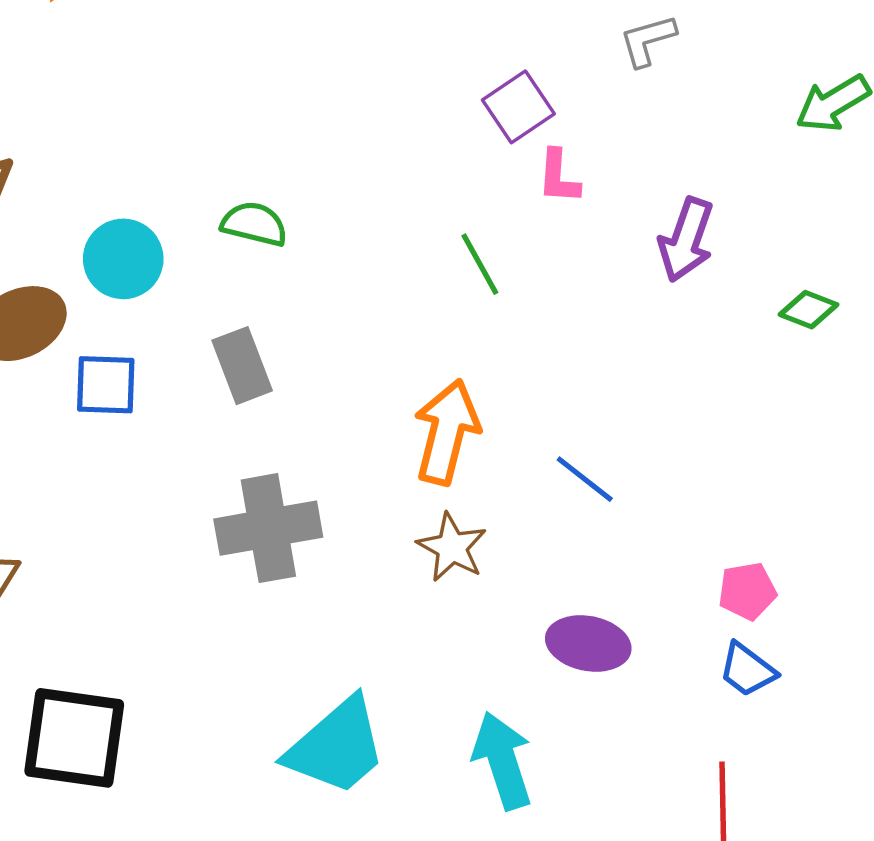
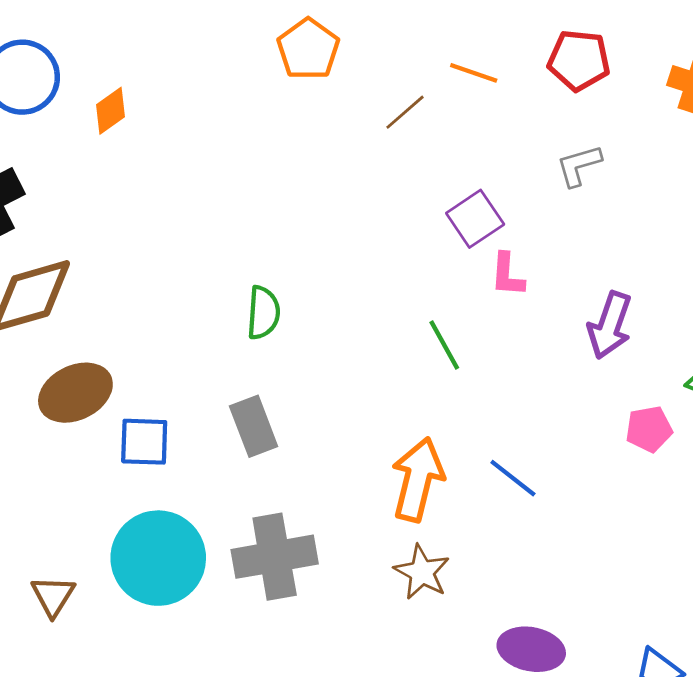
green semicircle: (254, 224) -> (263, 313), turned 80
cyan circle: (123, 259) -> (158, 558), moved, size x1.5
blue line: (585, 479) -> (513, 478), moved
pink pentagon: (747, 591) -> (649, 429), moved

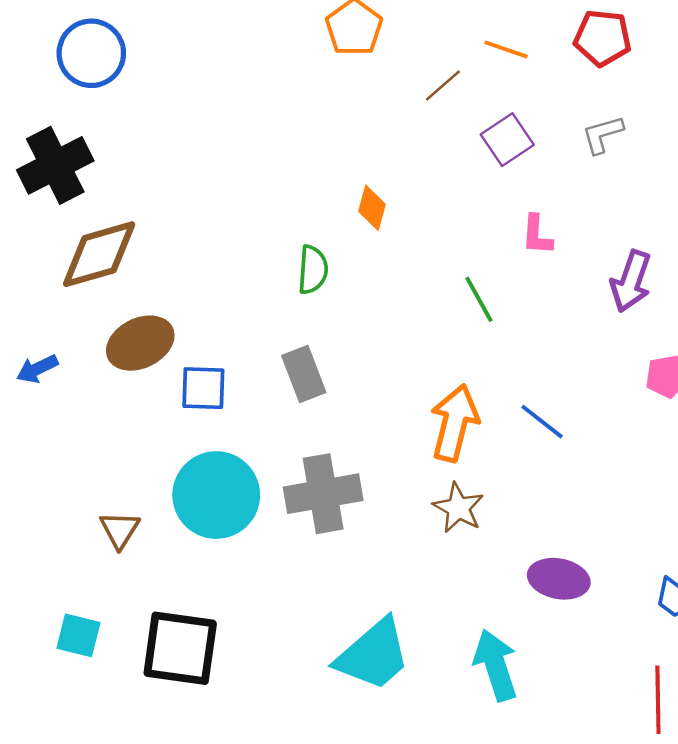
orange diamond: (111, 111) -> (372, 208), moved, turned -39
purple square: (475, 219) -> (507, 140), moved

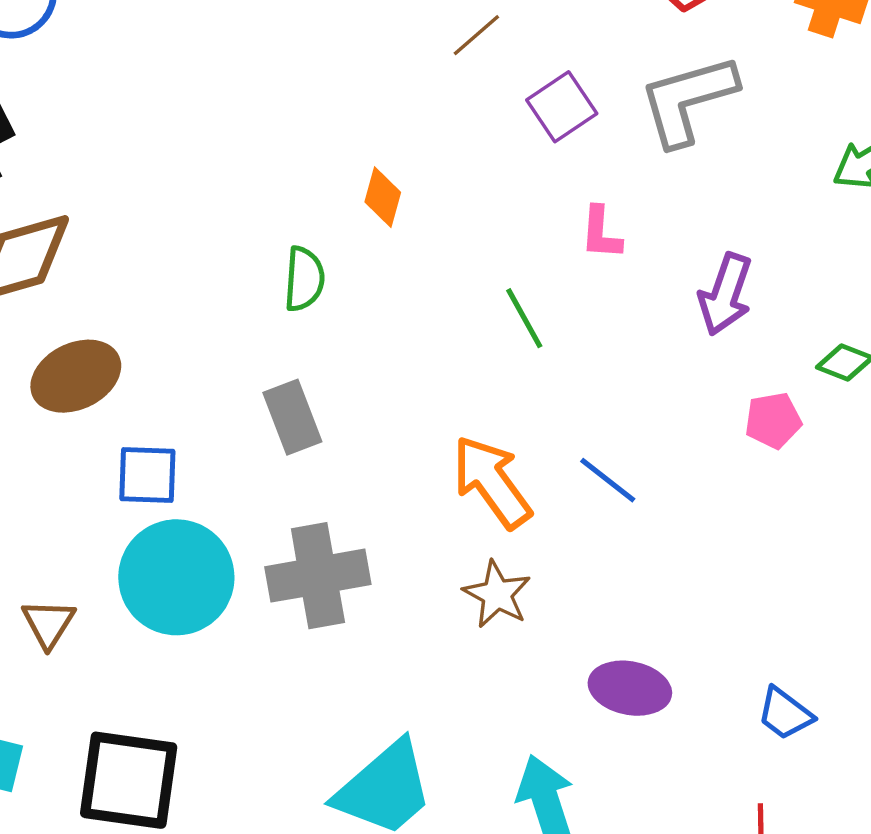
gray L-shape: (603, 134) -> (688, 100), size x1.8
blue square: (203, 388) -> (147, 475), moved
orange arrow: (454, 423) -> (492, 482), turned -50

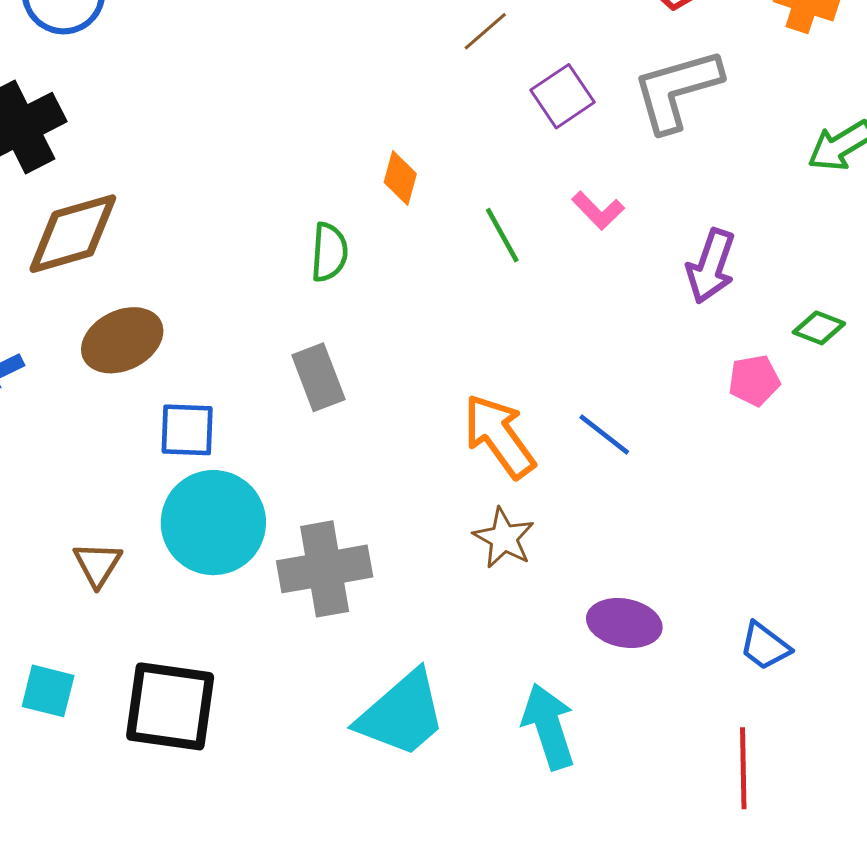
pink L-shape: (601, 233) -> (598, 210), turned -48
green line: (524, 318) -> (502, 235), moved
gray cross: (318, 576) -> (325, 569), moved

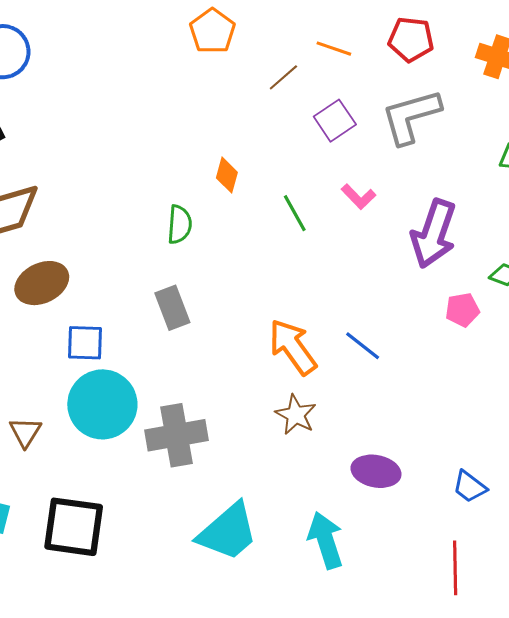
purple arrow: (711, 266) -> (434, 234), size x1.4

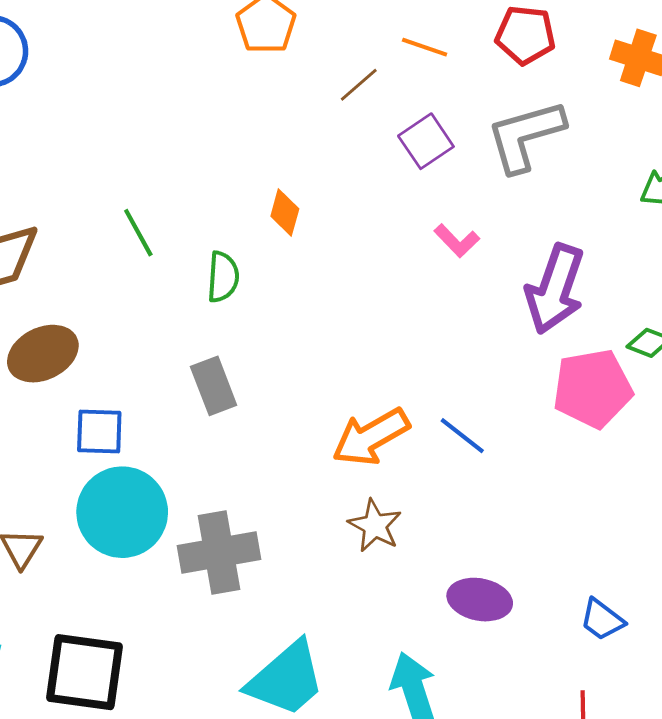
green line: (295, 213) -> (138, 233), moved
pink pentagon: (462, 310) -> (593, 389), size x1.8
orange arrow: (293, 347) -> (371, 437), turned -84

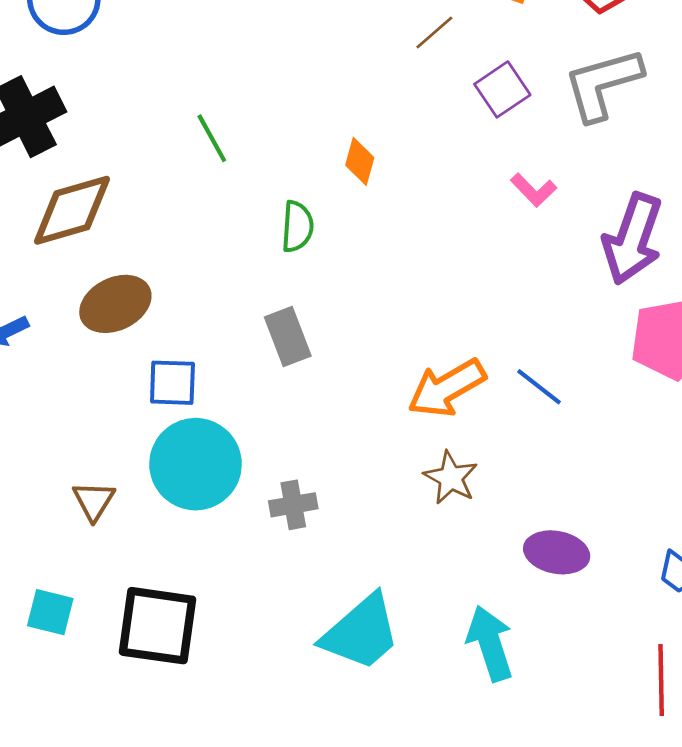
green line: (138, 233) -> (212, 138), moved
gray cross: (219, 552) -> (293, 505), size x0.6

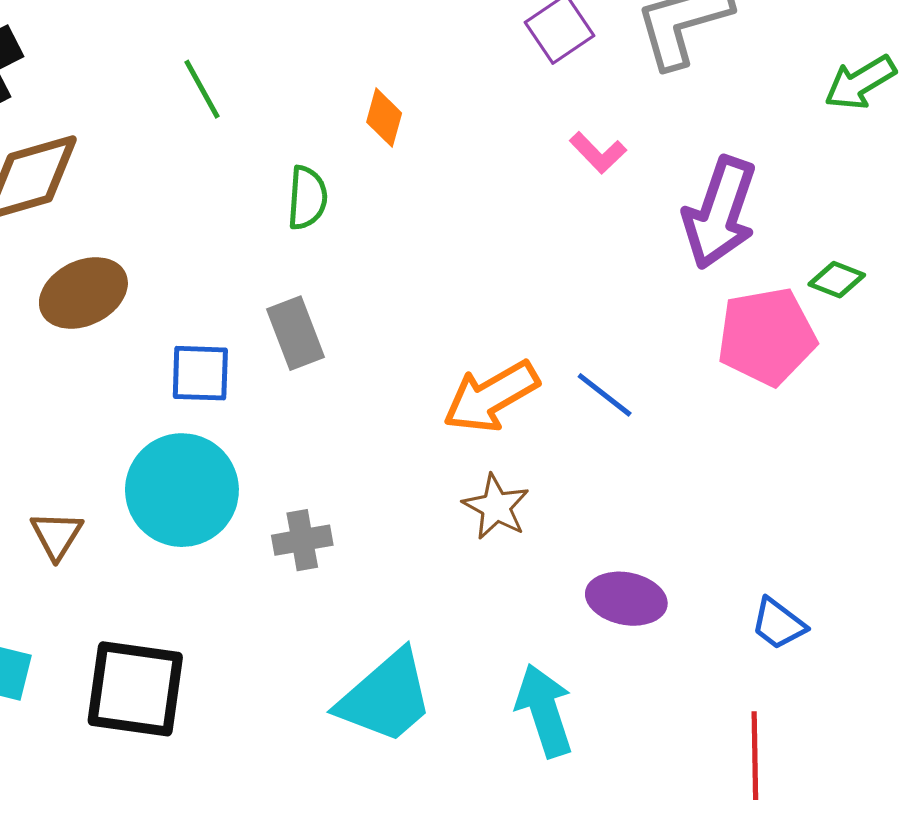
blue square: (172, 383) -> (200, 373), moved

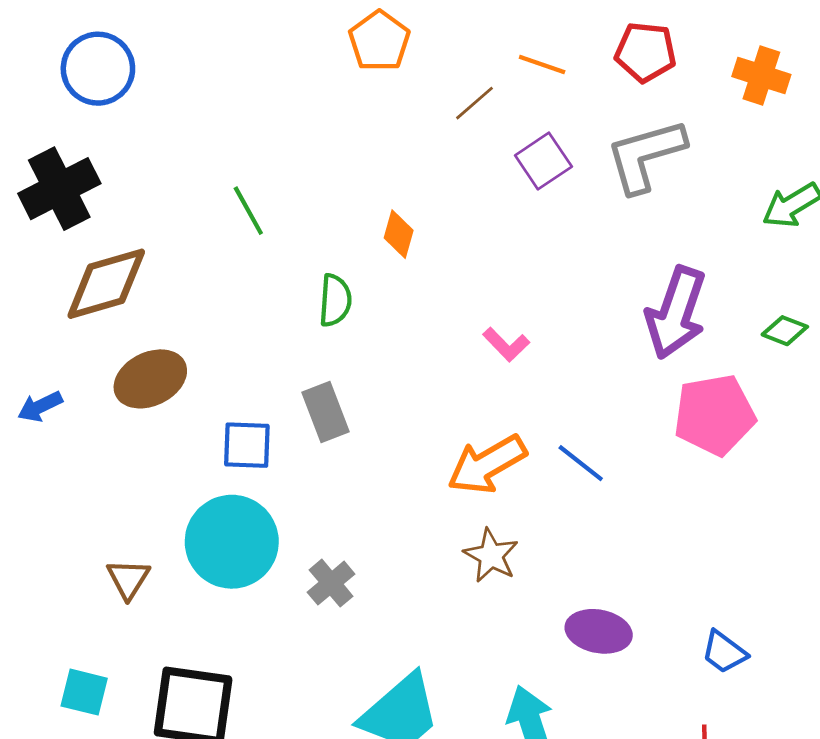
pink L-shape: (598, 153) -> (506, 344), moved
green diamond: (837, 280) -> (785, 331), moved
gray cross: (302, 540) -> (331, 583), turned -30

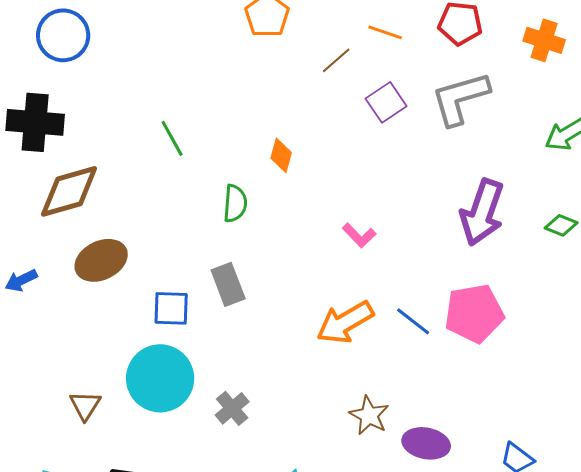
black cross: (59, 189) -> (35, 122), turned 32
pink pentagon: (714, 415) -> (474, 313), moved
brown star: (491, 555) -> (369, 415), moved

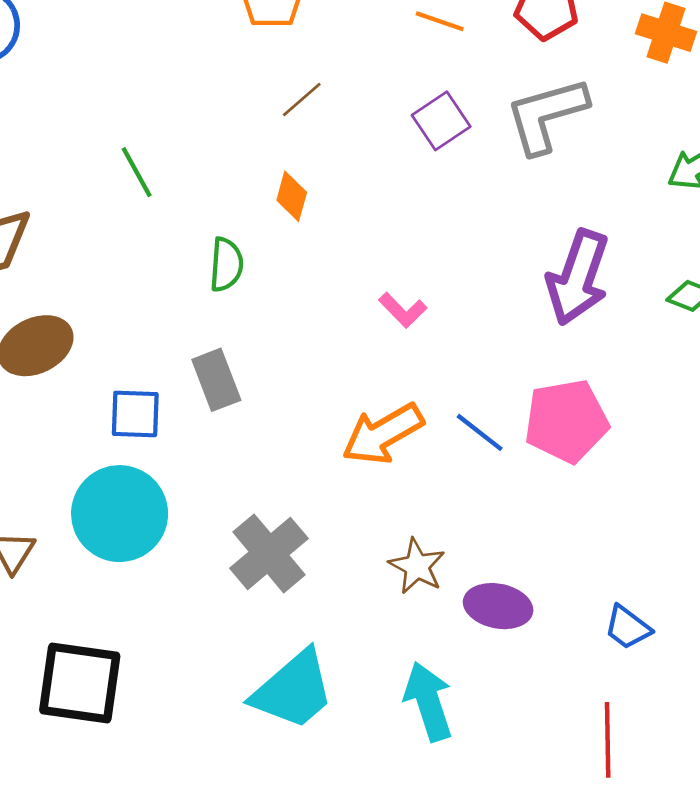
brown line: (336, 60) -> (302, 99), moved
gray cross: (232, 408) -> (269, 553), moved, size x1.6

